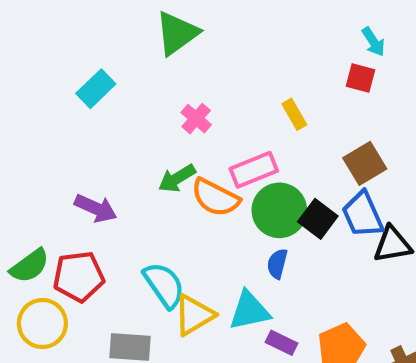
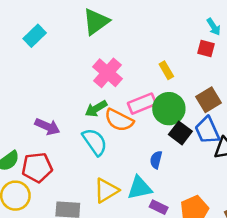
cyan rectangle: (96, 89) -> (35, 36), moved
pink cross: (196, 119) -> (107, 73), size x1.6
green circle: (279, 210) -> (169, 109), moved
cyan semicircle: (164, 285) -> (95, 142), moved

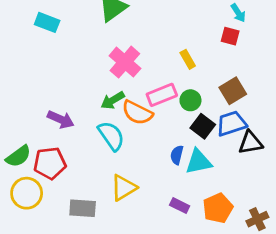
cyan rectangle: (35, 36) -> (47, 22), turned 65
green circle: (169, 109) -> (190, 100), size x0.6
blue trapezoid: (207, 130) -> (231, 124), turned 96
cyan triangle: (139, 188) -> (199, 162), moved

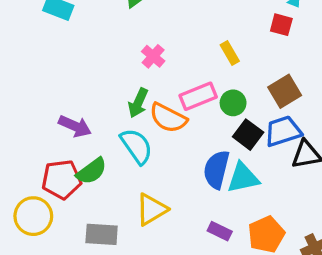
pink cross: (125, 62) -> (153, 56), size x0.6
green arrow: (113, 100) -> (138, 103), turned -35
blue semicircle: (177, 155) -> (216, 169), size x1.6
green semicircle: (18, 156) -> (92, 171), moved

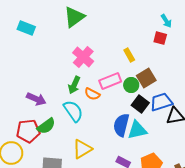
pink cross: (153, 56) -> (83, 57), size x1.5
brown square: (285, 91) -> (146, 78), moved
orange semicircle: (168, 118) -> (92, 94), size x0.7

